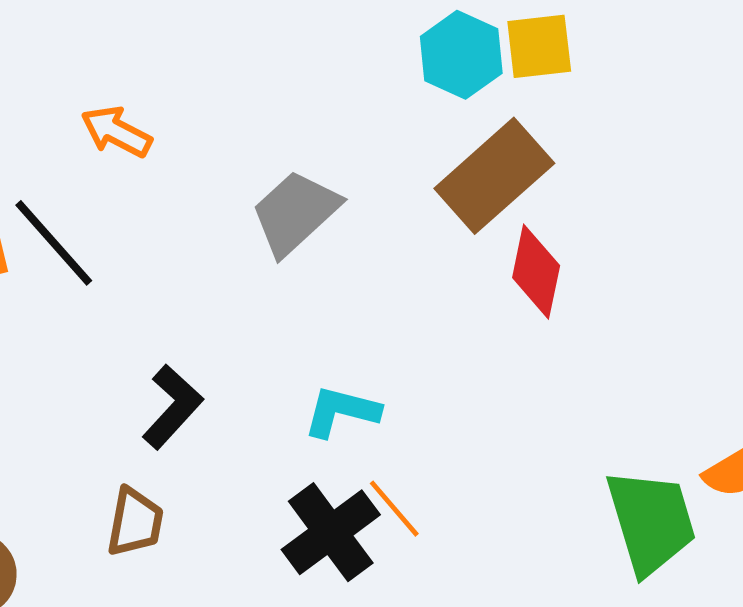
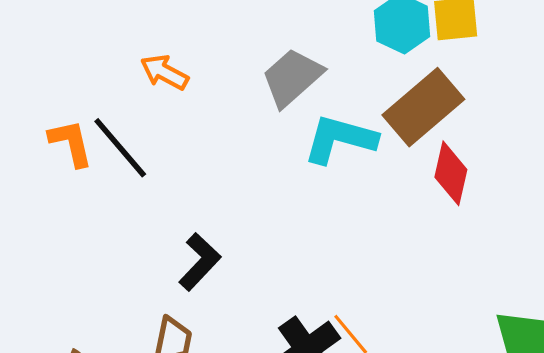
gray trapezoid: (295, 213) -> (292, 77), moved
cyan L-shape: (341, 412) -> (340, 139), moved, size x1.4

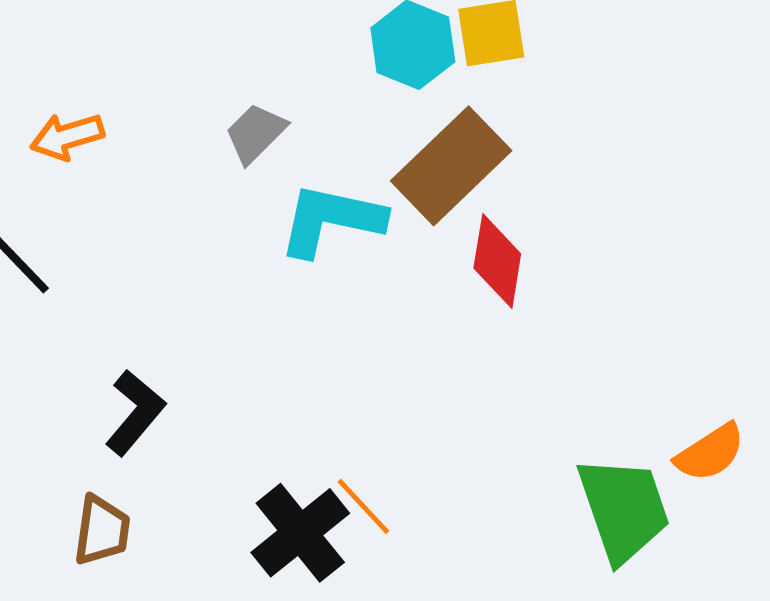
orange arrow: (164, 72) -> (67, 137), turned -42
gray trapezoid: (292, 77) -> (256, 133), size x0.7

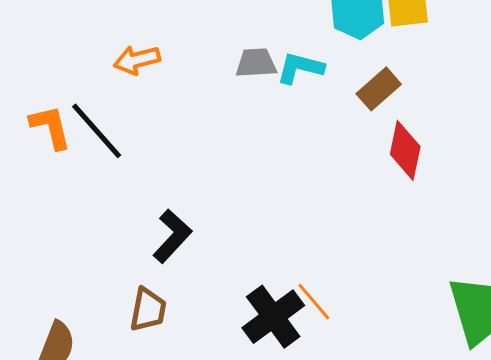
gray trapezoid: (256, 133) -> (256, 63), turned 39
brown rectangle: (451, 166) -> (379, 89), size x0.6
cyan L-shape: (331, 220) -> (300, 68), moved, size x0.7

